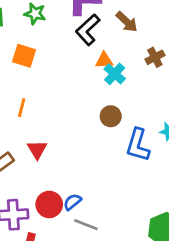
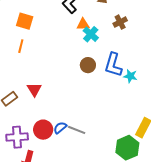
orange line: (22, 108) -> (21, 46), moved
blue L-shape: (138, 145) -> (113, 65), moved
gray line: (86, 225) -> (77, 130), moved

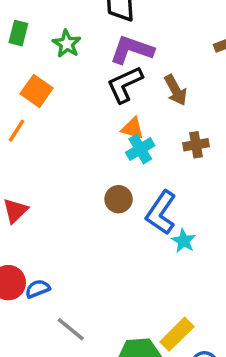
gray line: (77, 130) -> (71, 329), moved

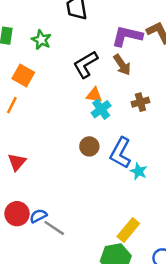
purple L-shape: (132, 50) -> (127, 36), moved
gray line: (71, 329) -> (54, 228), moved
yellow rectangle: (177, 334) -> (128, 230), moved

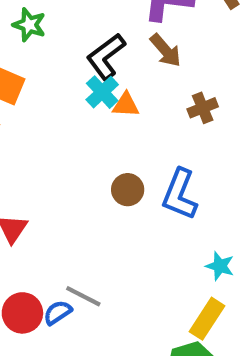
cyan cross: (101, 109) -> (102, 92), moved
cyan star: (139, 171) -> (220, 266), moved
gray line: (54, 228) -> (83, 296), moved

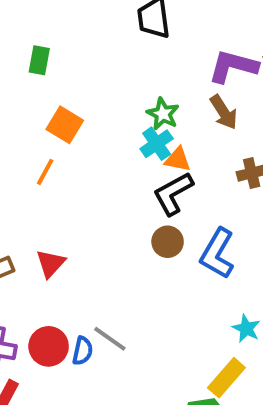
green star: (29, 25) -> (163, 114), moved
black L-shape: (106, 57) -> (173, 194), moved
blue semicircle: (58, 313) -> (83, 351), turned 128

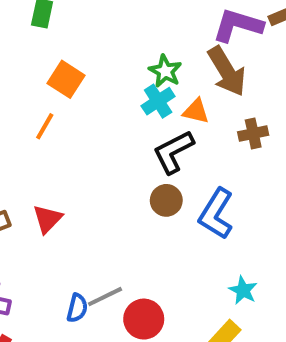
brown arrow: (224, 112) -> (227, 71), size x1.4
orange triangle: (178, 159) -> (196, 111), moved
gray line: (110, 339) -> (105, 297), turned -63
red circle: (49, 346) -> (144, 319), moved

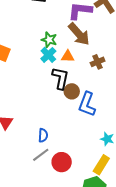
black L-shape: (173, 152) -> (60, 78), turned 140
brown circle: (166, 200) -> (72, 91), moved
blue semicircle: (77, 308) -> (43, 135), moved

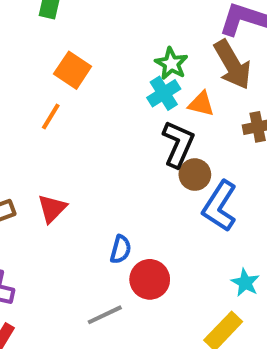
gray line: (41, 155) -> (105, 315), moved
red circle: (62, 162) -> (150, 279), moved

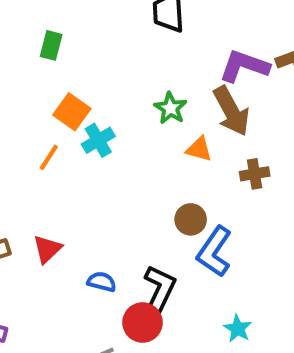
cyan cross: (164, 93) -> (98, 140), moved
black L-shape: (178, 144) -> (160, 288), moved
blue semicircle: (121, 249) -> (102, 282), moved, turned -92

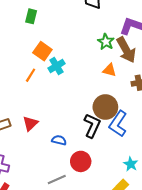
green star: (170, 108) -> (106, 42), moved
brown circle: (191, 219) -> (105, 107), size x1.5
black L-shape: (160, 288) -> (92, 126), moved

